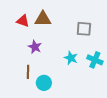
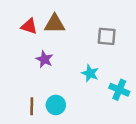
cyan cross: (95, 60) -> (119, 90), moved
brown line: (28, 72) -> (32, 106), moved

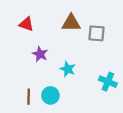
brown triangle: (55, 24) -> (71, 23), moved
cyan star: (90, 73) -> (68, 69), moved

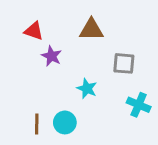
gray square: (96, 33) -> (124, 63), moved
purple star: (40, 54) -> (52, 56), moved

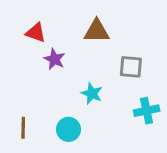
cyan cross: (139, 105) -> (147, 111), turned -35
brown line: (37, 124) -> (23, 128), moved

